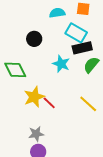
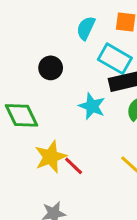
cyan semicircle: (57, 13) -> (86, 28), turned -56

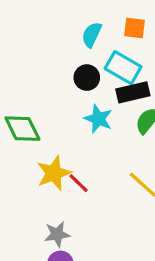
black circle: (51, 68) -> (87, 78), moved

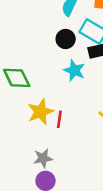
red line: (79, 183) -> (59, 119), turned 54

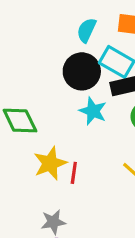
black circle: (66, 39) -> (82, 71), size x1.5

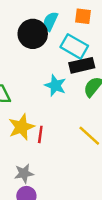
black circle: (82, 71) -> (33, 34), moved

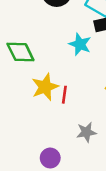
gray star: (24, 173) -> (86, 132), moved

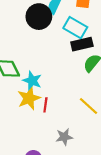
cyan star: (80, 44) -> (32, 81), moved

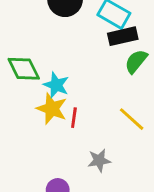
yellow star: (29, 98) -> (52, 109), turned -30

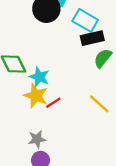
red line: (74, 118) -> (53, 103), turned 49
gray star: (99, 160) -> (37, 139), moved

